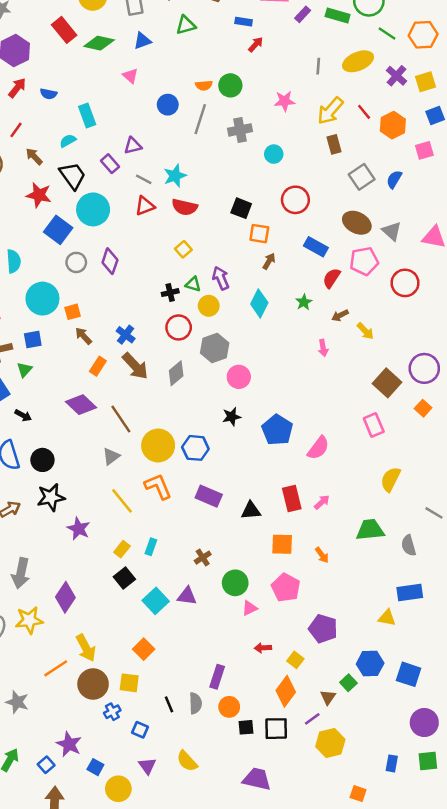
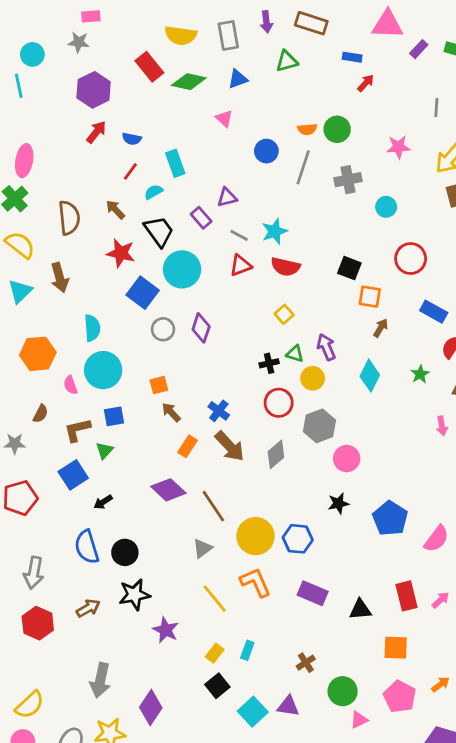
red line: (16, 130) -> (130, 171), moved
cyan circle: (42, 299) -> (103, 370), moved
black arrow: (23, 415) -> (103, 502), turned 119
orange arrow: (322, 555) -> (441, 684), moved, turned -91

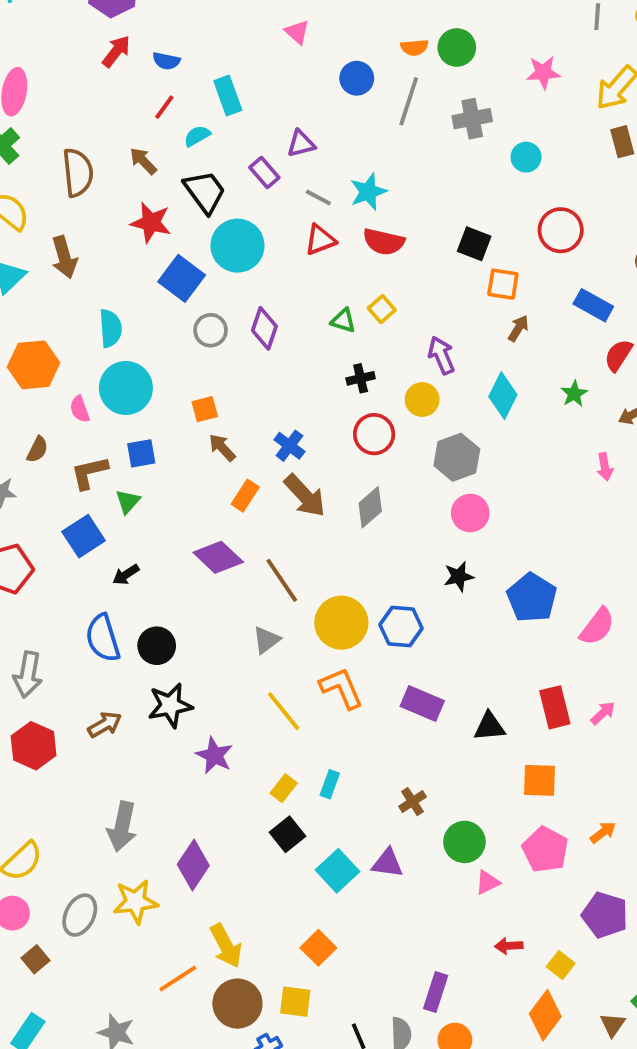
green triangle: (295, 354) -> (343, 321), moved
gray hexagon: (319, 426) -> (457, 457), moved

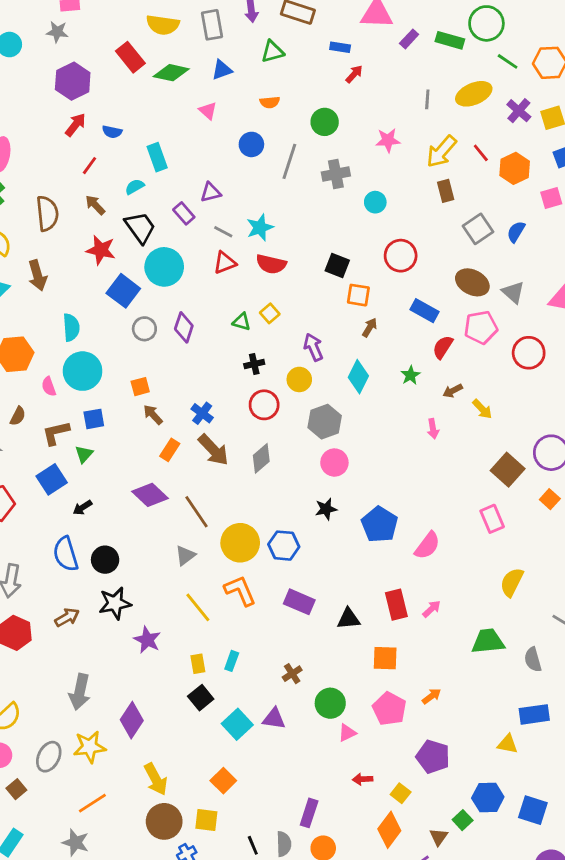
orange semicircle: (414, 47) -> (270, 102), moved
red line: (164, 107) -> (90, 166), moved
yellow rectangle: (284, 788) -> (198, 664), turned -48
orange line: (178, 979) -> (92, 803), moved

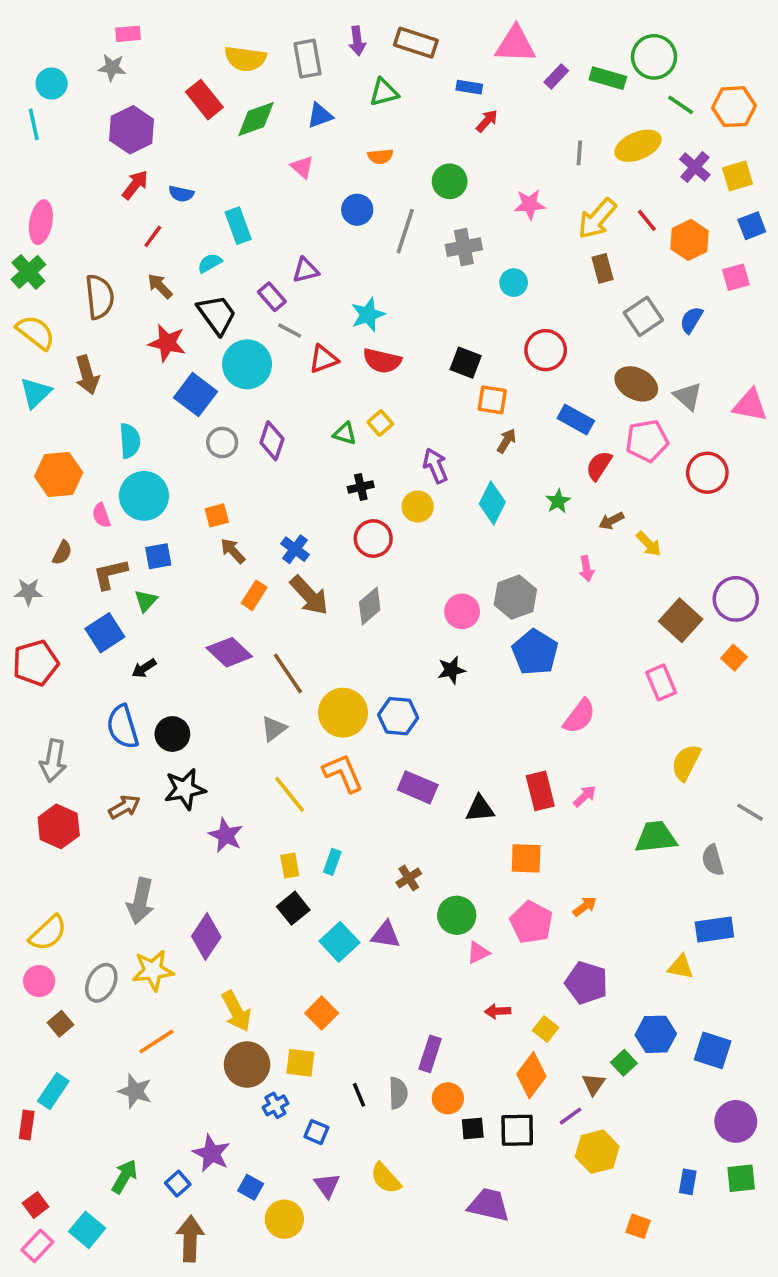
green diamond: (171, 73) -> (256, 119), turned -32
gray line: (223, 232) -> (290, 331), moved
gray hexagon: (325, 422) -> (515, 597), moved
blue pentagon: (379, 524) -> (535, 652), moved

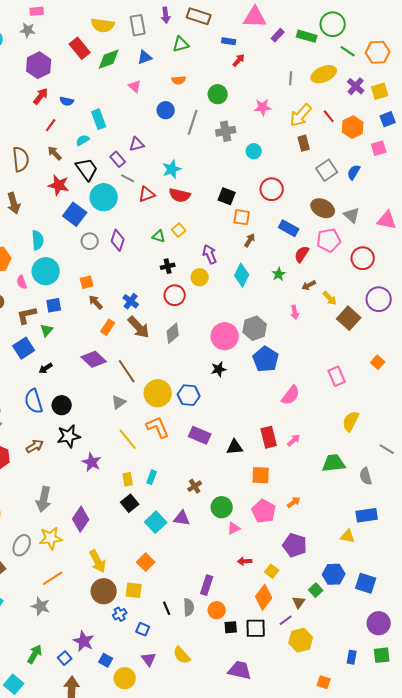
purple circle: (736, 599) -> (379, 299), moved
pink circle: (462, 611) -> (225, 336), size x1.4
brown square: (681, 620) -> (349, 318), moved

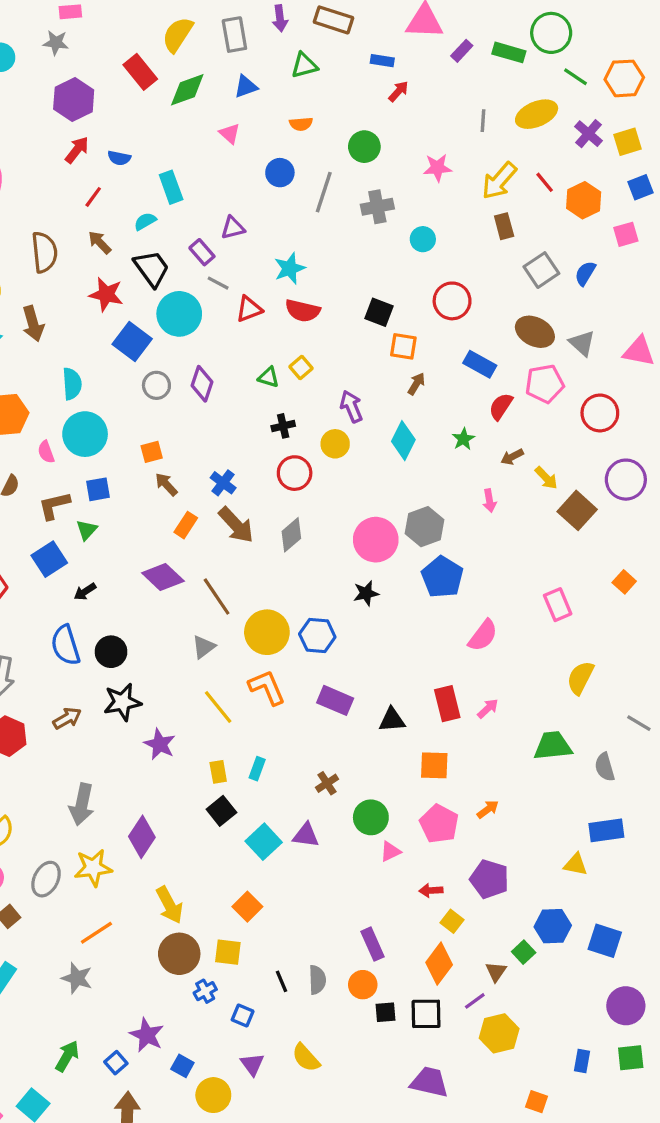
yellow semicircle: (103, 25) -> (178, 35), turned 115
red arrow: (245, 561) -> (431, 890), moved
purple rectangle: (207, 585) -> (372, 944), moved, turned -42
purple trapezoid: (240, 670) -> (429, 1082), moved

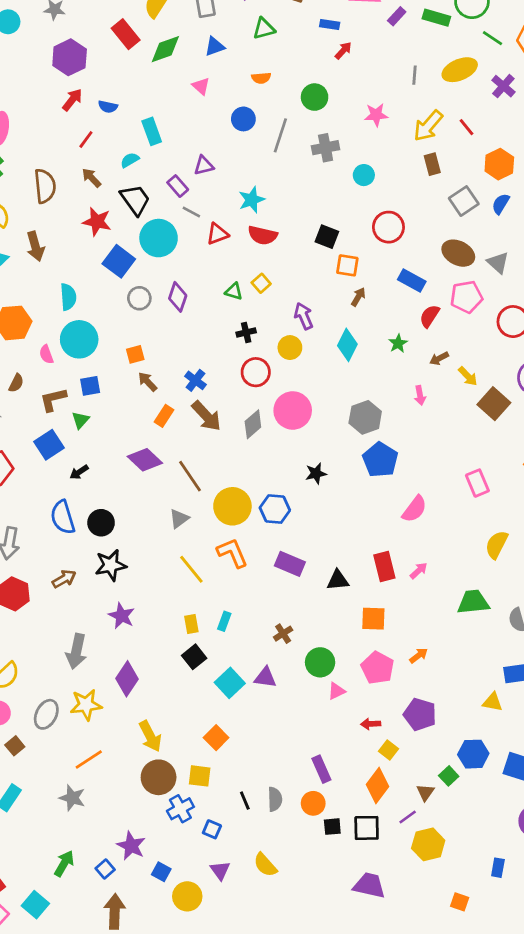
orange hexagon: (584, 200) -> (499, 164), moved
pink circle: (376, 540) -> (293, 410), moved
purple star: (160, 744) -> (122, 616), moved
blue cross: (205, 991) -> (180, 809), size x1.4

